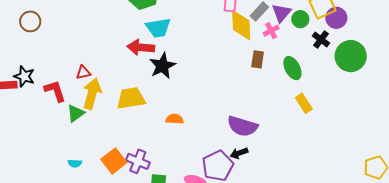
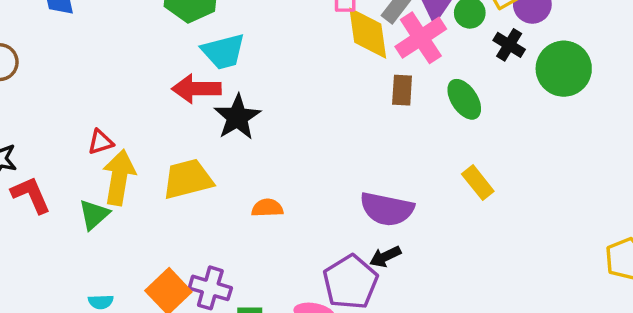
pink cross: (271, 31) -> (421, 38), size x1.8
red L-shape: (55, 91) -> (31, 195), moved
yellow rectangle: (304, 103) -> (478, 183), moved

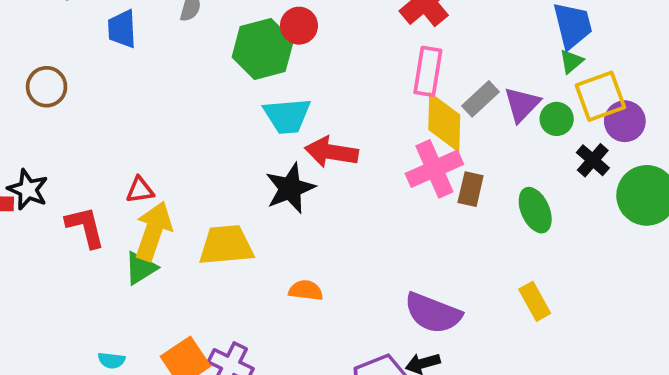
pink cross: (421, 38) -> (434, 169), moved
red arrow: (196, 89) -> (331, 152), moved
red L-shape: (31, 195) -> (85, 227), moved
green triangle: (94, 215) -> (141, 268), moved

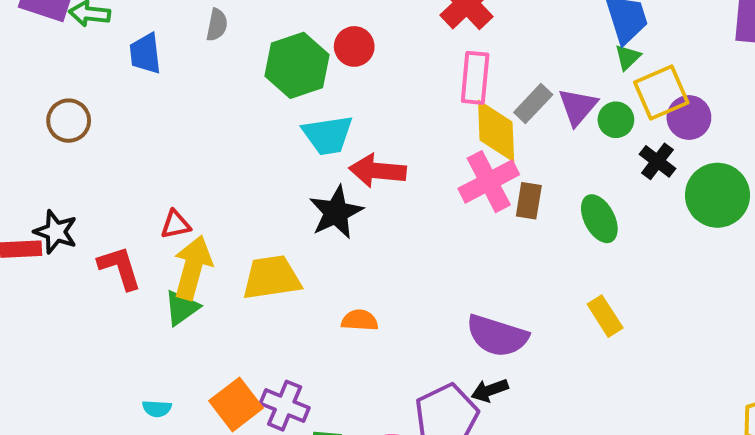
red circle: (299, 26) -> (354, 46), moved

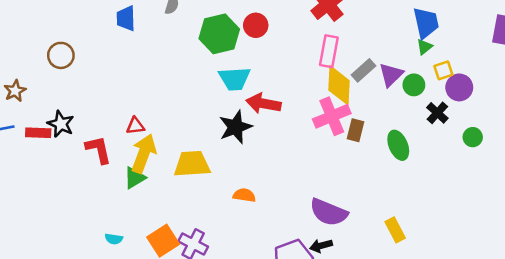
yellow square: (661, 92) -> (443, 70), size x0.6
brown circle: (69, 121) -> (61, 55), moved
green circle: (717, 195) -> (473, 137), size x0.5
yellow rectangle: (605, 316) -> (395, 230), moved

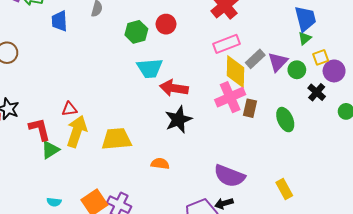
green hexagon: (219, 34) -> (136, 32), size x0.7
pink rectangle: (329, 51) -> (226, 44), turned 60
black star: (235, 127) -> (178, 120), moved
green triangle: (135, 178) -> (50, 150), moved

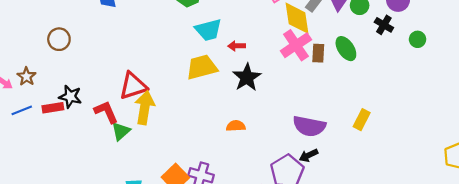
red arrow: (174, 88) -> (237, 46), size x0.6
red triangle: (69, 109) -> (133, 86), size x1.8
green ellipse: (285, 120) -> (346, 49), moved
yellow trapezoid: (117, 139) -> (202, 67), moved
yellow rectangle: (284, 189) -> (362, 120), moved, turned 66

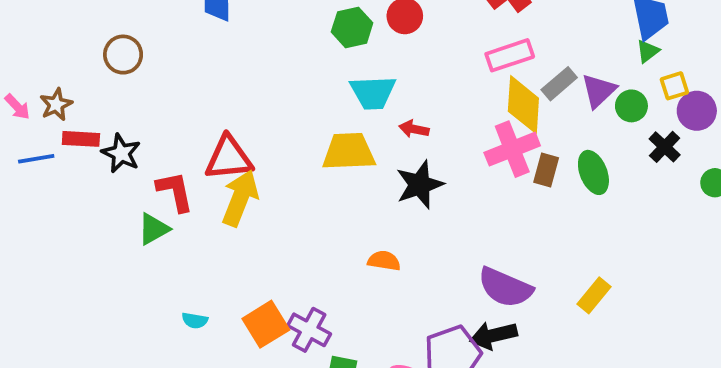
red rectangle: (53, 108) -> (81, 139), moved
green triangle: (121, 131) -> (154, 229), moved
black arrow: (308, 155) -> (493, 335), size x1.4

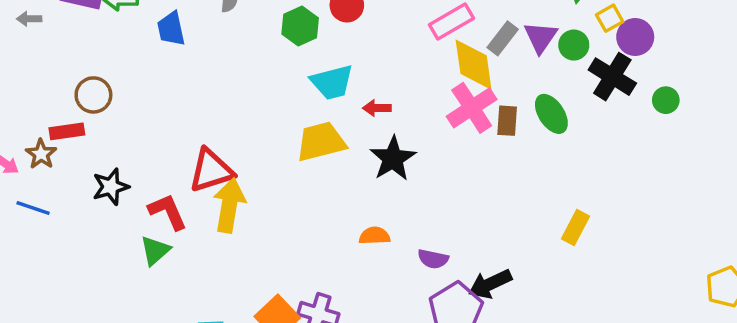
red rectangle: (81, 139) -> (67, 131), moved
black cross: (665, 147) -> (612, 77), size x1.5
black star: (121, 153) -> (111, 187), turned -30
blue line: (36, 159) -> (33, 208), turned 40
purple semicircle: (505, 287) -> (433, 259), moved, size x0.6

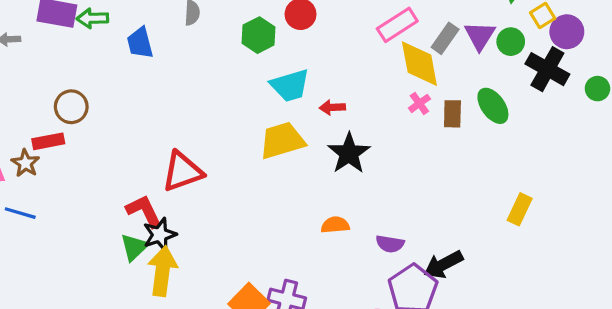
pink cross: (472, 108) -> (419, 103), size x0.5
black star: (111, 187) -> (160, 235), moved
yellow arrow: (229, 205) -> (162, 271), moved

